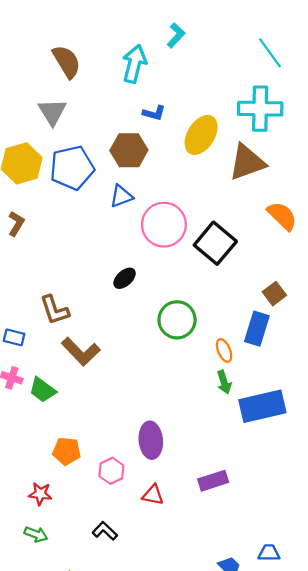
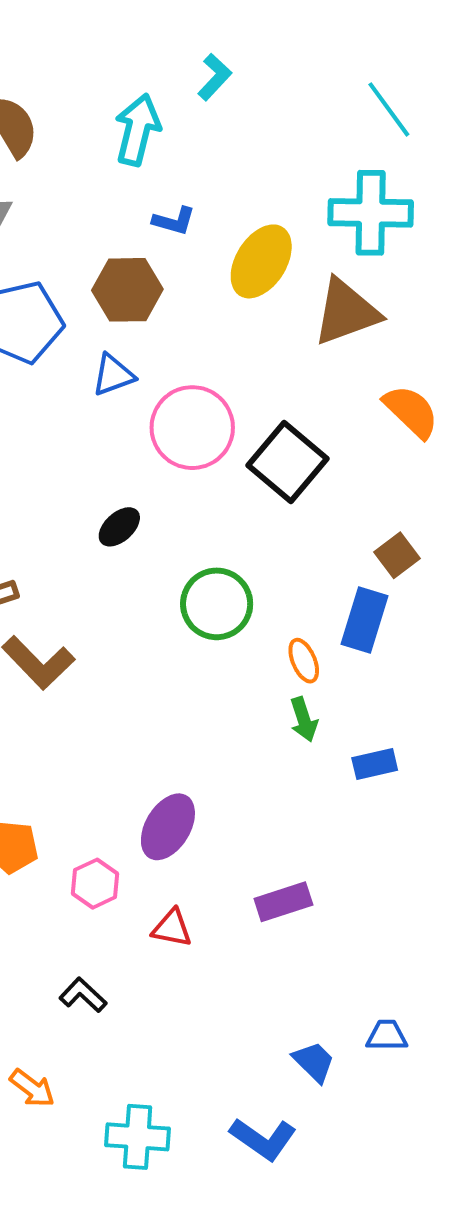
blue rectangle: (262, 406) -> (375, 764), size x0.5
purple ellipse: (151, 440) -> (168, 827), turned 36

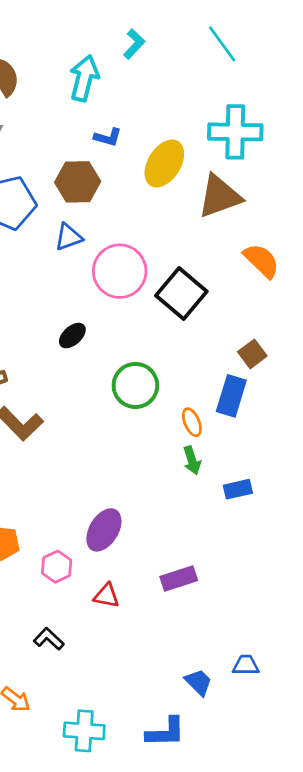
cyan line: (389, 109) -> (222, 44), moved
blue L-shape: (263, 1139) -> (166, 732), turned -36

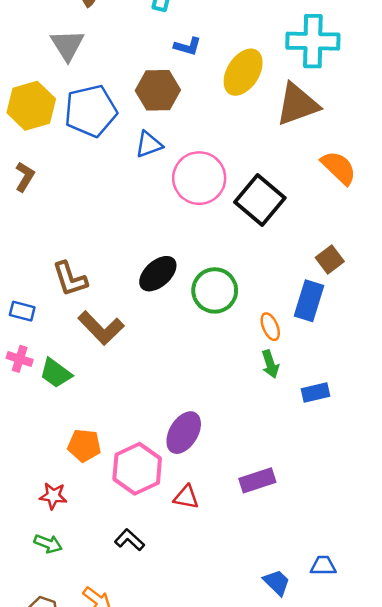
black ellipse: (72, 336) -> (158, 274), moved, size x1.4
pink hexagon: (57, 567) -> (137, 469), size x1.6

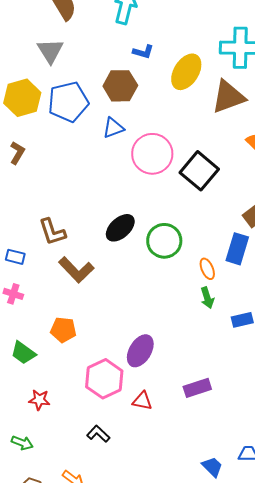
green trapezoid: (56, 373) -> (23, 353), moved
orange pentagon: (84, 445) -> (63, 330), moved
green arrow: (48, 544) -> (22, 443), moved

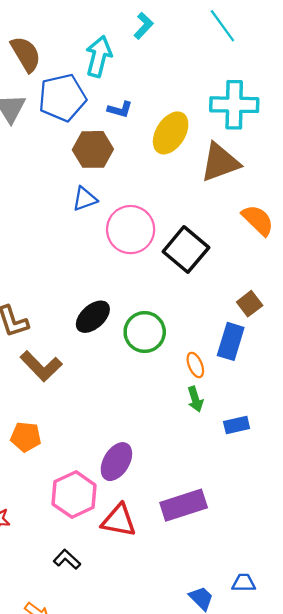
blue pentagon: (68, 102) -> (62, 98), moved
purple rectangle: (197, 388) -> (184, 505), size x1.4
red triangle: (142, 401) -> (119, 520), size x1.5

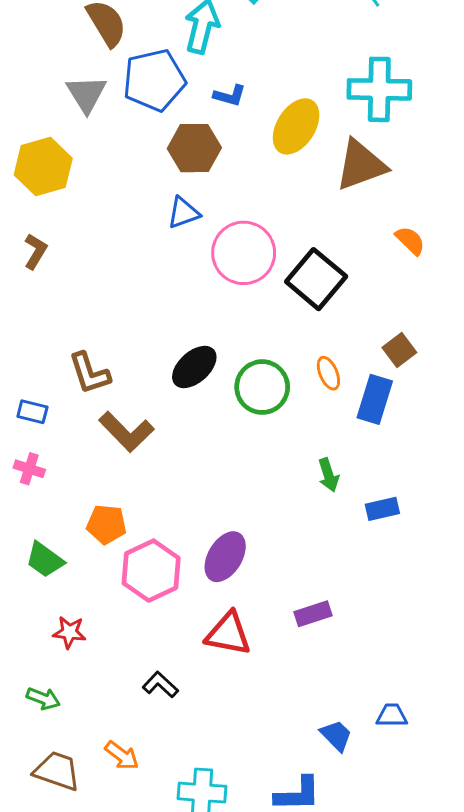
orange semicircle: (258, 220) -> (410, 241), size x0.7
orange ellipse: (195, 365) -> (328, 373), moved
pink hexagon: (74, 495) -> (151, 571), moved
purple rectangle: (184, 505) -> (313, 614), size x0.6

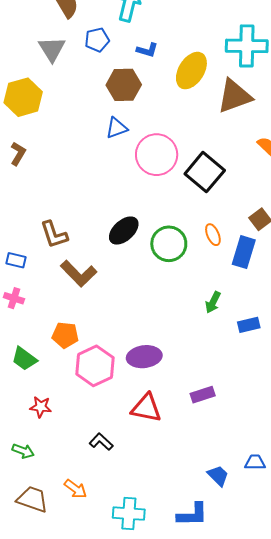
blue pentagon: (154, 80) -> (97, 40), size x0.6
green arrow: (328, 475) -> (213, 302), turned 45
purple ellipse: (225, 557) -> (144, 357), turned 52

